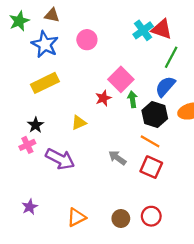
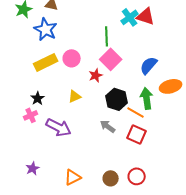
pink circle: (87, 40) -> (72, 58), moved
green line: (171, 57) -> (107, 36), moved, turned -30
green arrow: (133, 99) -> (147, 98), moved, size x1.5
black hexagon: (155, 114) -> (117, 99), moved

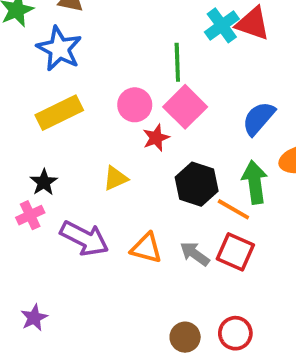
pink circle: (72, 58) -> (135, 105), moved
gray arrow: (108, 126) -> (195, 254), moved
orange triangle: (73, 177) -> (146, 248), moved, turned 42

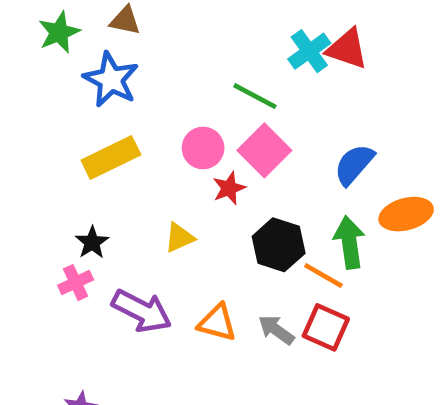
green line: (177, 62) -> (255, 96), turned -60

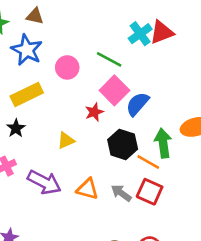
red triangle: (347, 49) -> (162, 32), turned -40
pink circle: (203, 148) -> (67, 67), moved
blue semicircle: (354, 165) -> (137, 104), moved
black star: (92, 242) -> (16, 128), moved

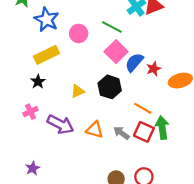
red star: (94, 112) -> (154, 69), moved
green arrow: (163, 143) -> (162, 128), moved
black hexagon: (123, 144) -> (110, 87), moved

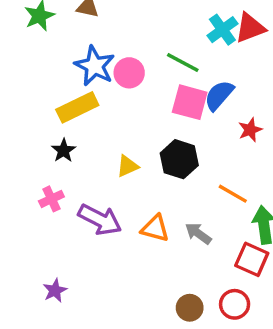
blue star: (47, 20) -> (95, 66), moved
pink square: (116, 52) -> (190, 102), turned -30
blue semicircle: (134, 62) -> (219, 95), moved
red square: (144, 132) -> (252, 259), moved

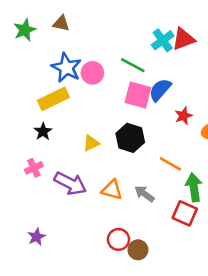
red circle: (235, 304) -> (118, 239), moved

